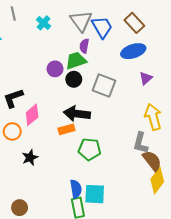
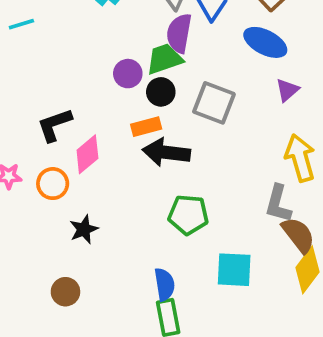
purple semicircle: (84, 46) -> (179, 33), size x1.5
blue ellipse: (133, 51) -> (265, 42), turned 45
orange rectangle: (66, 129) -> (146, 127), moved
cyan square: (95, 194) -> (234, 270), moved
brown circle: (20, 208) -> (65, 292), moved

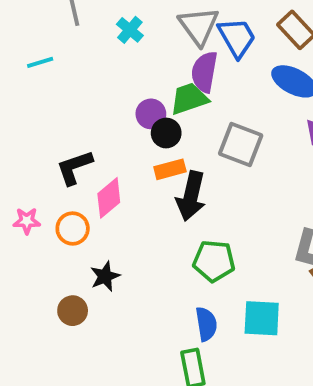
black circle: (161, 92) -> (166, 133), moved
black arrow: (166, 152) -> (191, 196), turned -84
blue semicircle: (164, 284) -> (206, 324), moved
brown circle: (65, 292) -> (73, 311), moved

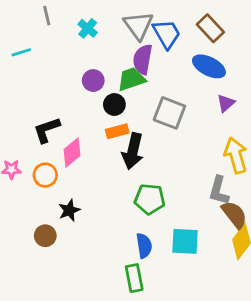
purple circle: (151, 114) -> (93, 81), moved

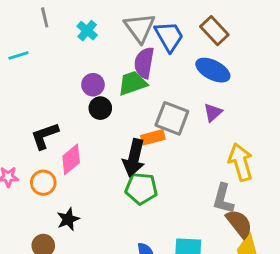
purple triangle: (226, 103) -> (213, 112), moved
black circle: (114, 104) -> (100, 108), moved
orange rectangle: (117, 131) -> (153, 137), moved
green pentagon: (150, 199) -> (141, 189), moved

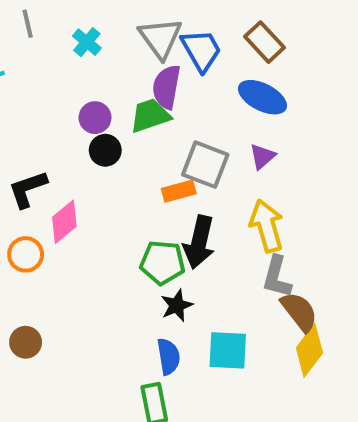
black arrow: (134, 158) -> (199, 242), moved
yellow arrow: (241, 162) -> (267, 226), moved
black star: (68, 219) -> (177, 305), moved

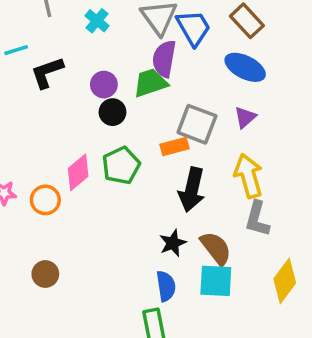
black L-shape: (28, 189) -> (47, 72), moved
green pentagon: (162, 263) -> (121, 165), moved, turned -30
brown semicircle: (299, 312) -> (216, 248), moved

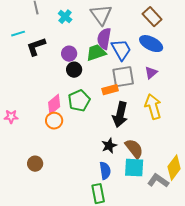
blue trapezoid: (193, 28) -> (121, 50), moved
gray square: (197, 124) -> (123, 77), turned -30
orange circle: (45, 200) -> (54, 121), moved
gray L-shape: (257, 219) -> (158, 181), moved, turned 110

